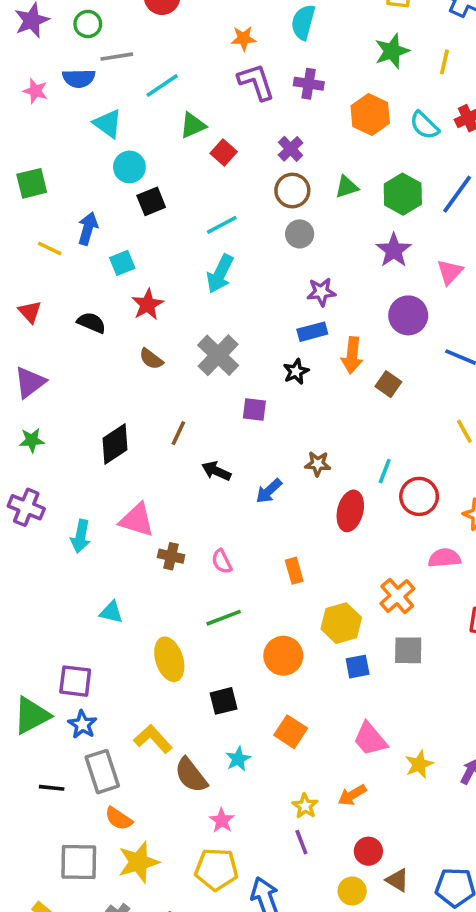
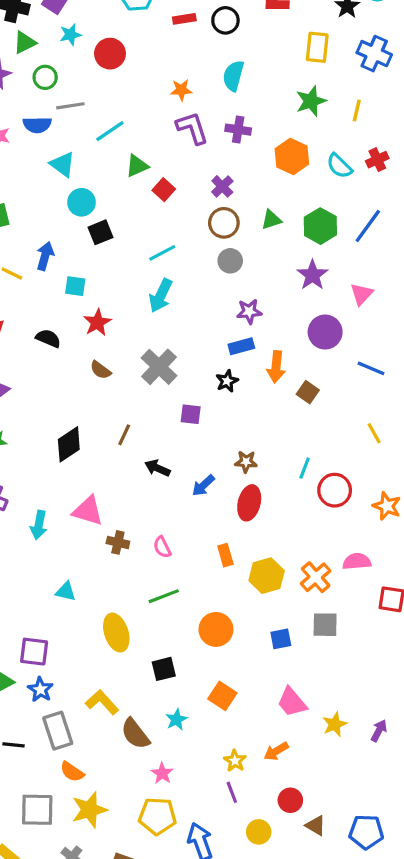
cyan square: (122, 263) -> (75, 286), turned 30
red ellipse: (350, 511) -> (249, 503), moved
pink semicircle: (444, 558) -> (357, 561), moved
yellow hexagon: (341, 623) -> (267, 576), moved
yellow circle: (352, 891) -> (259, 832), moved

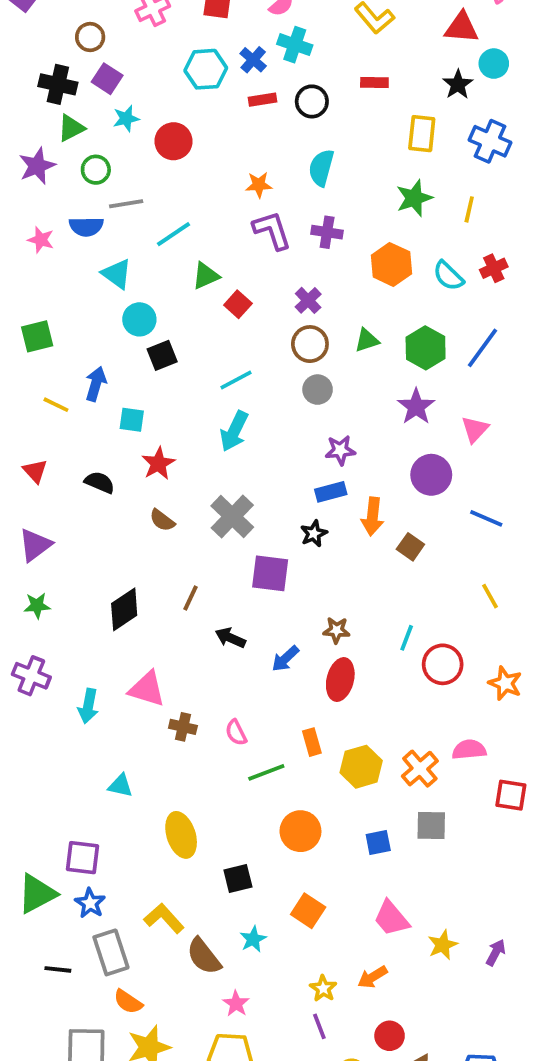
purple square: (191, 414) -> (270, 573), size x1.5
green line: (164, 596) -> (266, 772), moved

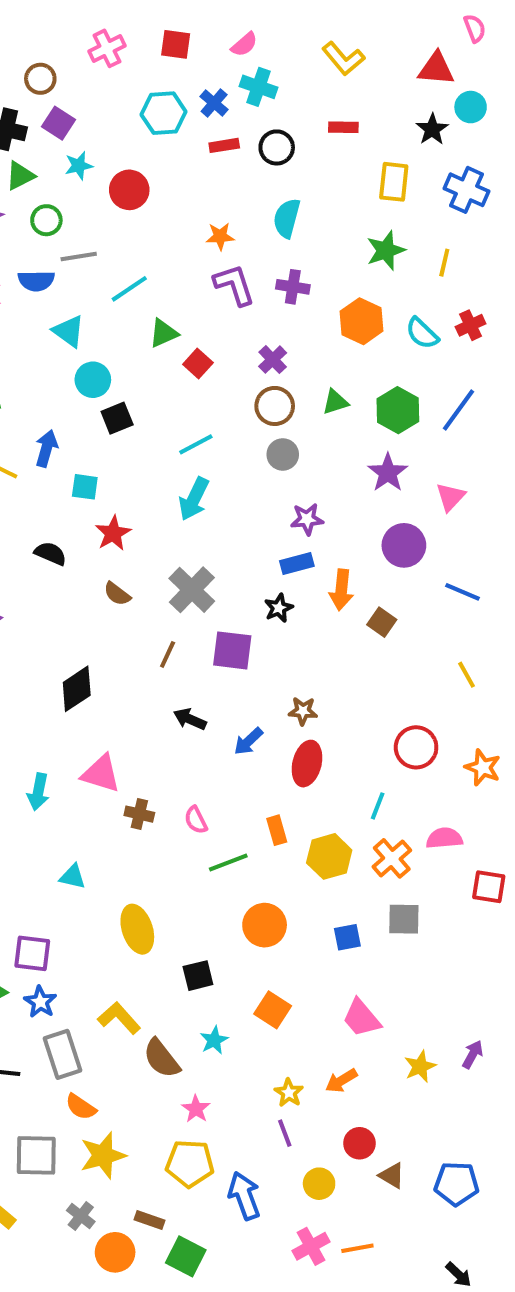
brown line: (191, 598) -> (168, 654), moved
cyan line: (407, 638) -> (378, 806), moved
yellow star: (443, 945) -> (420, 1067), moved

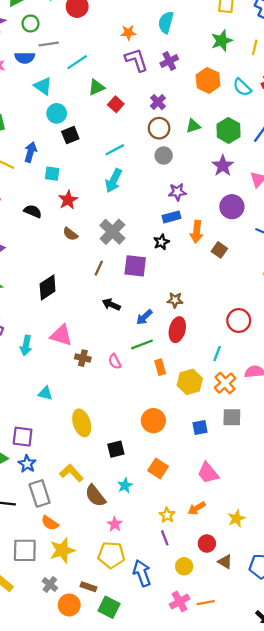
purple cross: (293, 287) -> (169, 61), turned -36
green line: (228, 862) -> (142, 344), moved
yellow star: (420, 1067) -> (236, 518), moved

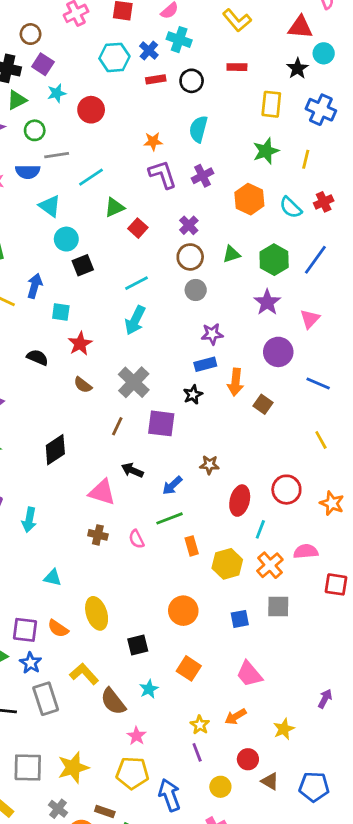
red ellipse: (177, 330) -> (240, 501), moved
pink triangle: (61, 335) -> (102, 492), moved
orange semicircle: (50, 523) -> (58, 629), moved

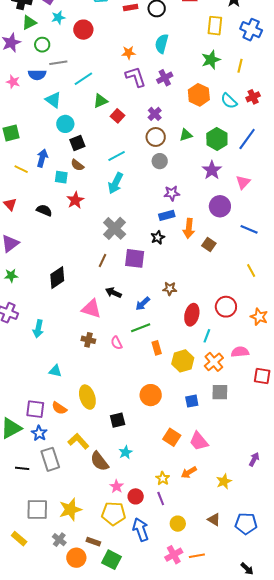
brown semicircle: (83, 385) -> (77, 165), moved
orange square: (189, 668) -> (172, 437), moved
red circle: (248, 759) -> (136, 496), moved

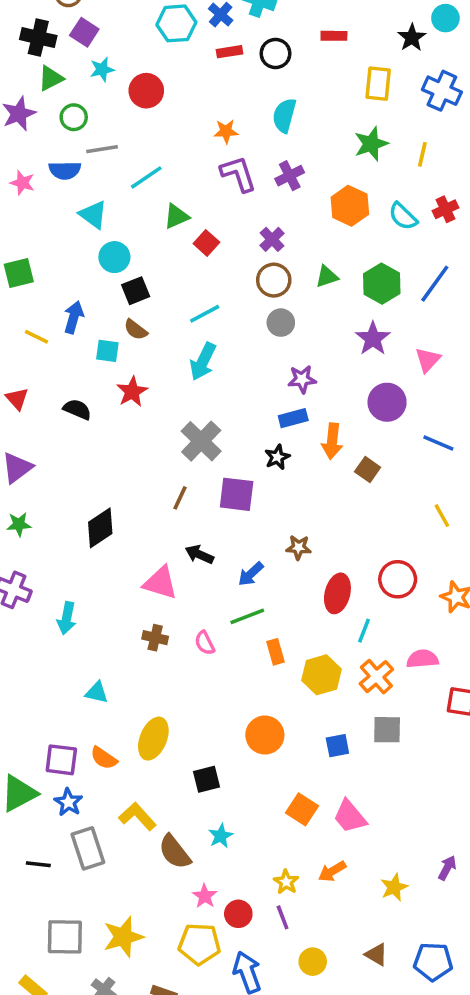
yellow ellipse: (87, 397) -> (153, 739), turned 40
purple arrow: (254, 459) -> (447, 868), moved

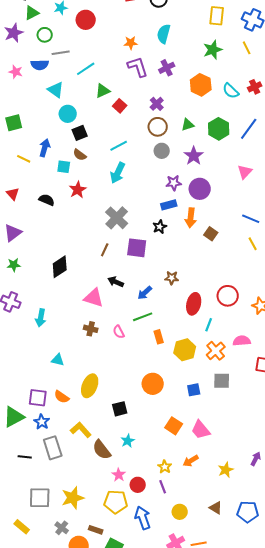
yellow line: (422, 154) -> (247, 48), moved, turned -40
purple star: (373, 339) -> (194, 156), moved
purple circle: (387, 402) -> (200, 189), moved
yellow line: (442, 516) -> (253, 244), moved

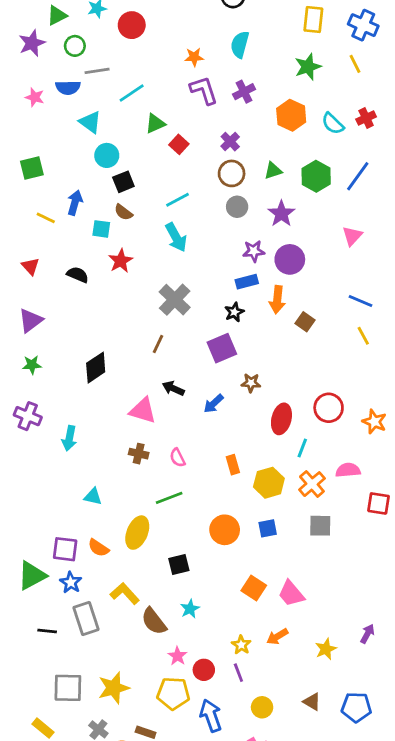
cyan arrow: (118, 173) -> (176, 237), turned -55
purple square: (137, 248) -> (222, 348), moved, turned -30
green line: (143, 317) -> (169, 498), moved
blue square: (194, 390) -> (268, 528), moved

